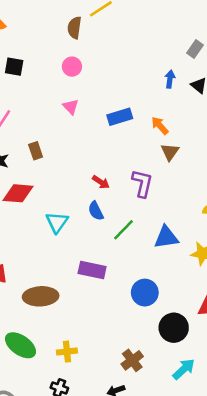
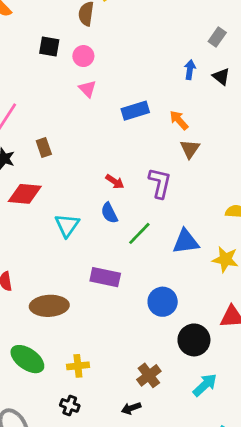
black square: (14, 67) -> (49, 46), moved
pink triangle: (71, 107) -> (87, 89), moved

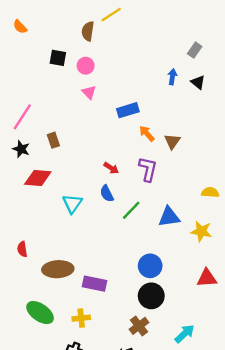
orange arrow: (179, 120) -> (147, 134), moved
purple rectangle: (105, 277) -> (95, 284), moved
black circle: (194, 340) -> (151, 296), moved

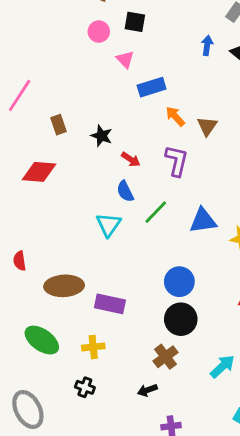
black square: (58, 58) -> (135, 22), moved
pink triangle: (89, 92) -> (125, 59), moved
black star: (21, 149) -> (102, 136), moved
cyan triangle: (72, 204) -> (108, 225), moved

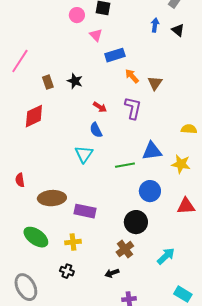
black star: (102, 136) -> (75, 81), moved
red diamond: (39, 172) -> (34, 116), turned -30
green line: (156, 212) -> (125, 165), moved, turned 36
blue circle: (179, 282) -> (150, 191), moved

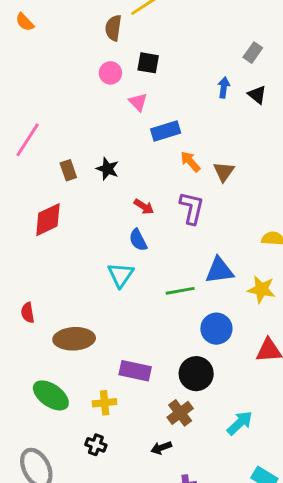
purple rectangle: (85, 211) -> (135, 371), moved

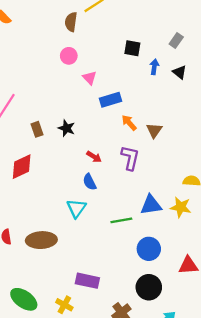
black square: (148, 63) -> (132, 48), moved
yellow star: (261, 289) -> (181, 207), moved
brown ellipse: (74, 339) -> (41, 240), moved
black circle: (196, 374) -> (149, 287), moved
yellow cross: (105, 403) -> (64, 305), turned 35

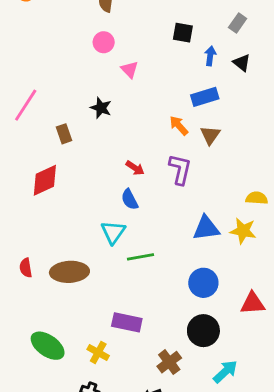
blue rectangle: (110, 100) -> (205, 97), moved
black star: (67, 128) -> (101, 108), moved
green line: (121, 220) -> (141, 257), moved

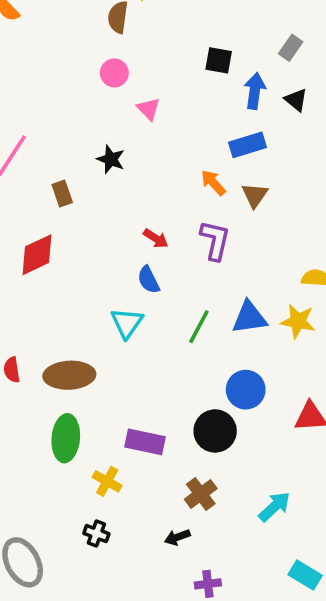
blue arrow: (210, 56) -> (255, 91), size x1.4
green line: (141, 257) -> (199, 327), moved, turned -52
black circle: (203, 331) -> (215, 431), moved
green ellipse: (48, 346) -> (66, 438), moved, turned 60

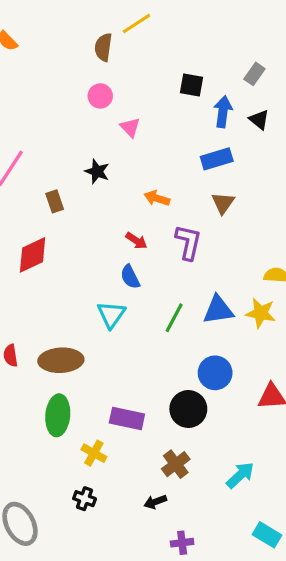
orange arrow: (213, 183) -> (157, 198), moved, turned -30

